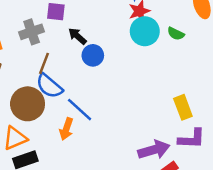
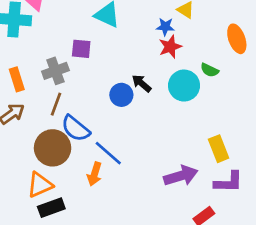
cyan circle: (145, 31) -> (184, 86), moved
black arrow: (77, 36) -> (142, 83), moved
brown line: (44, 63) -> (56, 104), moved
purple arrow: (154, 150) -> (181, 176), moved

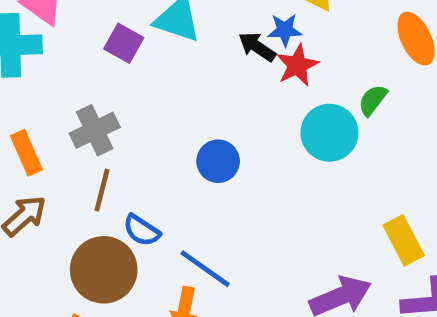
purple square: (81, 49) -> (124, 43), moved, turned 30
green semicircle: (210, 70) -> (373, 100), turned 108
black arrow: (142, 83) -> (257, 47), moved
blue semicircle: (76, 128) -> (142, 230), size x0.7

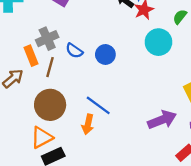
green semicircle: (373, 100) -> (180, 17), moved
orange rectangle: (26, 153) -> (31, 56), moved
blue semicircle: (142, 230) -> (74, 51), moved

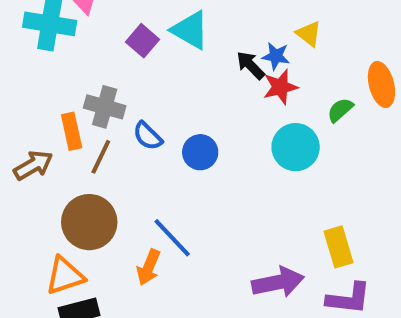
gray cross: (47, 39) -> (105, 107), turned 30

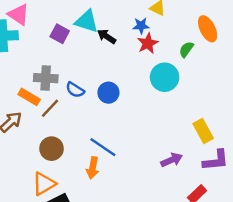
black arrow: (251, 65) -> (107, 36), moved
orange rectangle: (72, 131) -> (29, 97), turned -35
brown line: (101, 157) -> (50, 108), turned 30
brown circle: (89, 222) -> (52, 149), size x0.7
purple arrow: (278, 282) -> (172, 160), size x0.7

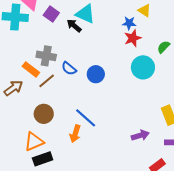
purple square: (60, 34) -> (51, 14), moved
black arrow: (107, 36) -> (74, 26), moved

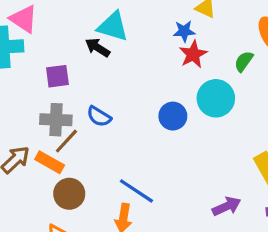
purple square: (51, 14) -> (57, 76), moved, turned -35
gray cross: (46, 56) -> (56, 120), moved
orange rectangle: (31, 69) -> (50, 162), moved
blue circle: (96, 74) -> (173, 116), moved

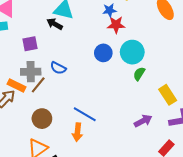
red star: (193, 54) -> (116, 25), turned 30
green semicircle: (244, 61) -> (139, 74), moved
blue circle: (173, 116) -> (103, 53), moved
orange rectangle: (50, 162) -> (16, 86), moved

